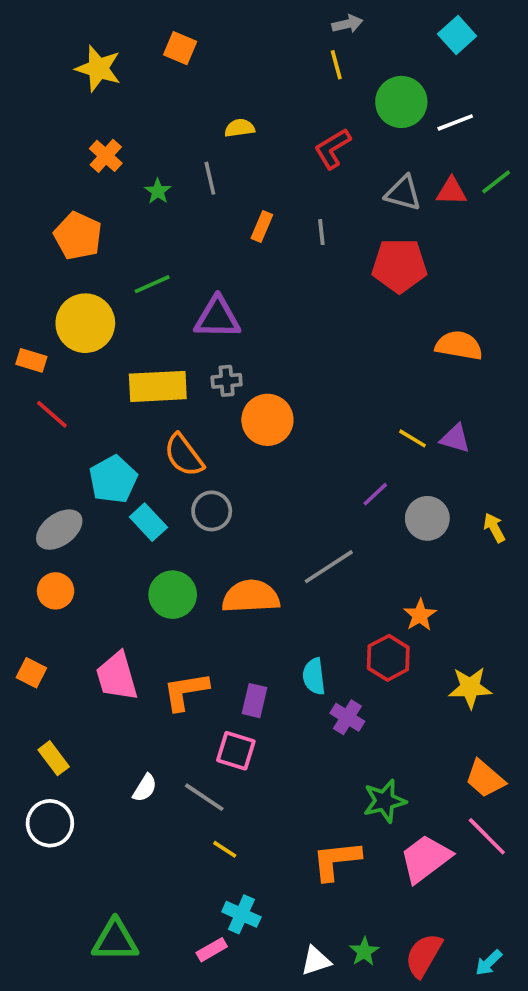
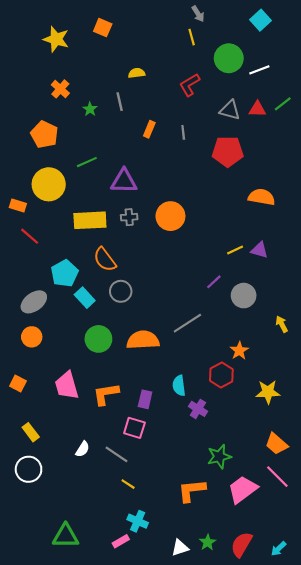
gray arrow: (347, 24) -> (198, 14), turned 70
orange circle: (267, 420) -> (170, 216), moved
yellow line: (412, 438) -> (235, 250), turned -56
yellow arrow: (494, 528) -> (282, 324), moved

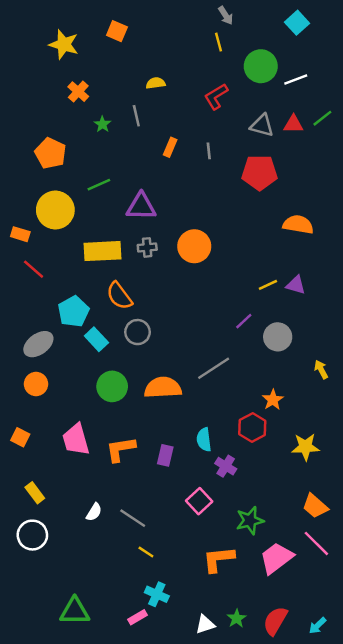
orange cross: (60, 89) -> (78, 92), moved
pink square: (134, 428) -> (199, 501), moved, turned 30

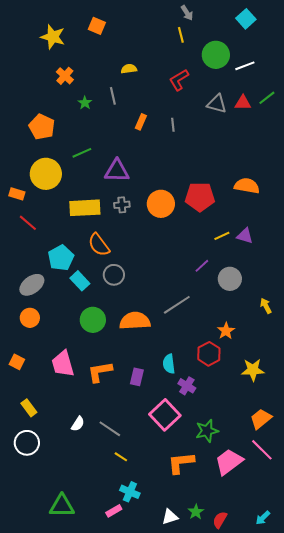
red pentagon: (260, 173) -> (200, 197), moved
pink square: (199, 501) -> (165, 415), size x1.4
orange trapezoid: (315, 506) -> (261, 419), turned 100
red semicircle: (275, 621) -> (220, 520), moved, size x0.7

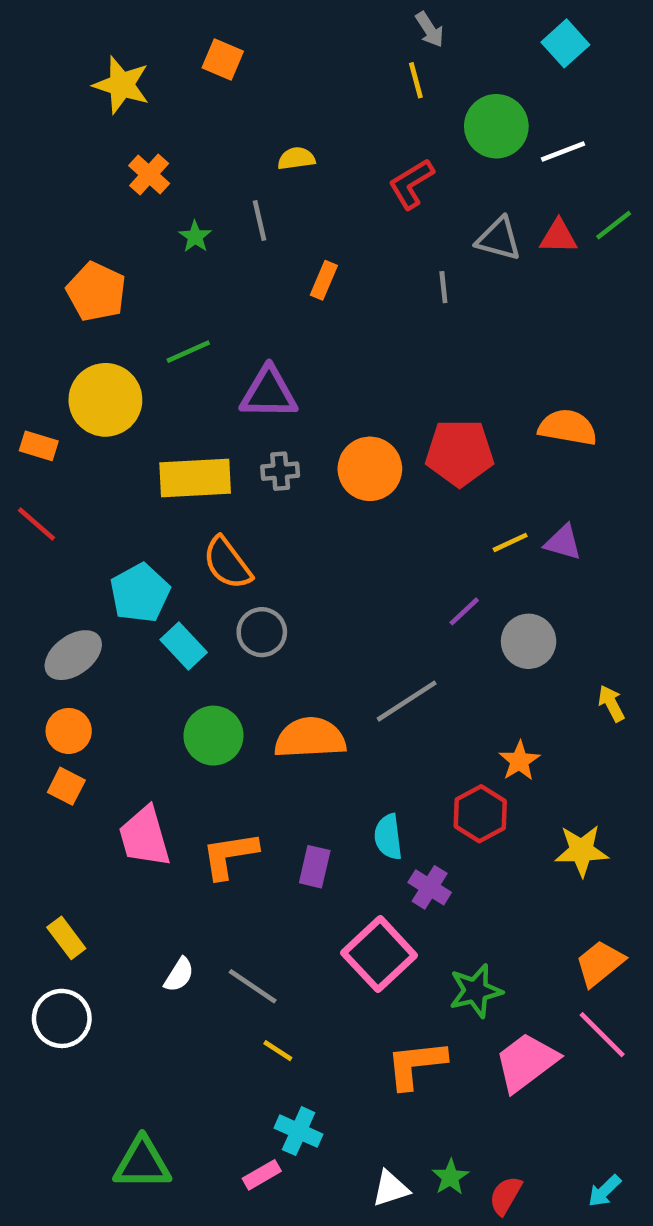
gray line: (173, 125) -> (443, 287), moved
red line: (28, 223) -> (36, 524), moved
orange square: (17, 362) -> (66, 786), moved

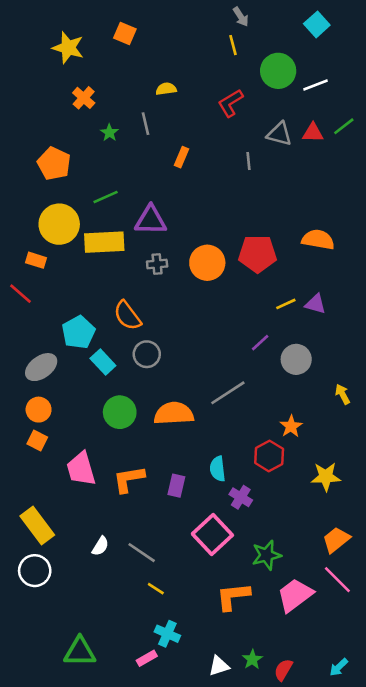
orange rectangle: (39, 446) -> (36, 260), moved
yellow rectangle: (195, 478) -> (104, 242), moved
yellow rectangle: (66, 938) -> (37, 526), size x1.6

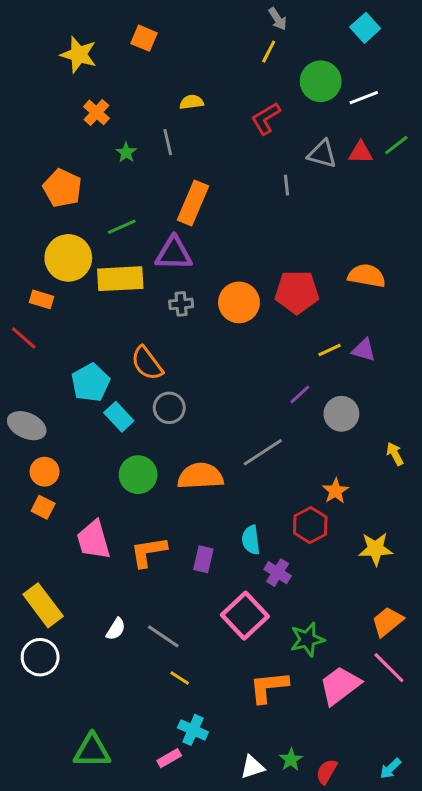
yellow line: (233, 45) -> (269, 52), turned 42
orange rectangle: (182, 157) -> (193, 203), moved, size x1.8
gray ellipse: (41, 367) -> (27, 426), moved, turned 60

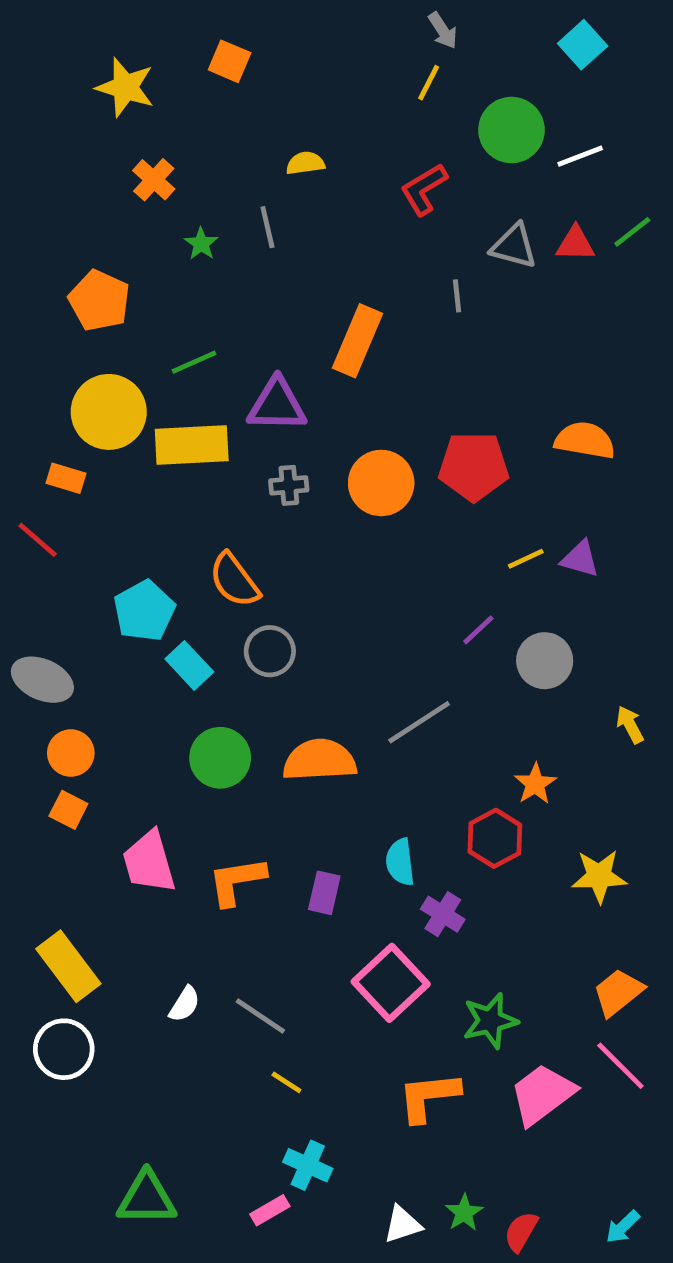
orange rectangle: (193, 203) -> (357, 341), moved

